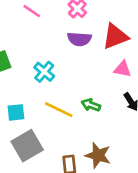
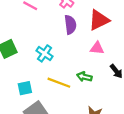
purple semicircle: (79, 39) -> (70, 25), turned -96
pink triangle: (122, 69) -> (97, 48), moved

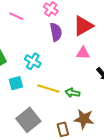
green arrow: (84, 77) -> (72, 93), moved
cyan square: (25, 88) -> (16, 83), moved

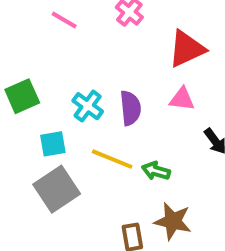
purple semicircle: (56, 32) -> (130, 108), moved
gray square: (28, 120) -> (57, 189), moved

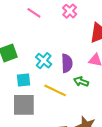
green arrow: (156, 171) -> (81, 82), moved
gray square: (57, 189) -> (24, 105), turned 30

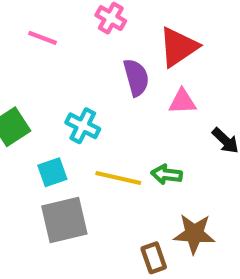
purple semicircle: (67, 63) -> (136, 77), moved
green arrow: (81, 82) -> (167, 174), moved

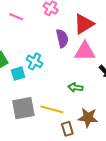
pink triangle: (182, 102) -> (85, 51), size x1.5
cyan square: (52, 172) -> (18, 74), moved
yellow line: (118, 178) -> (52, 109), moved

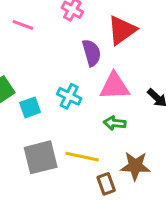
pink triangle: (85, 51) -> (114, 86), moved
cyan cross: (34, 61) -> (69, 96), moved

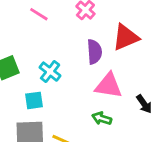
cyan cross: (69, 96) -> (50, 72), moved
cyan square: (30, 107) -> (34, 100), moved

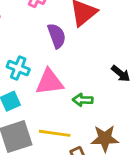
pink triangle: (109, 86) -> (49, 82), moved

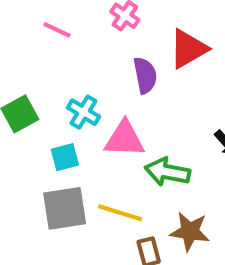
green arrow: (83, 100) -> (167, 172), size x1.5

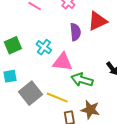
cyan square: (65, 157) -> (10, 76), moved
gray square: (65, 208) -> (31, 93), turned -35

